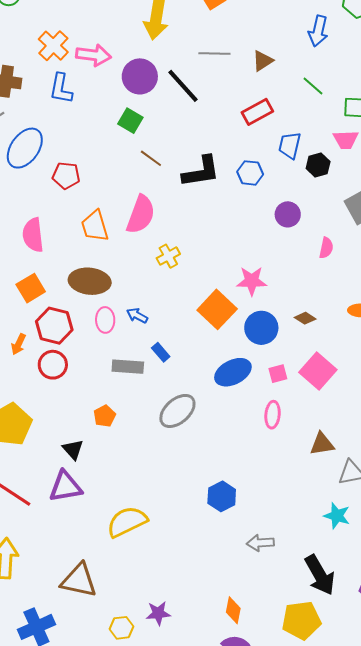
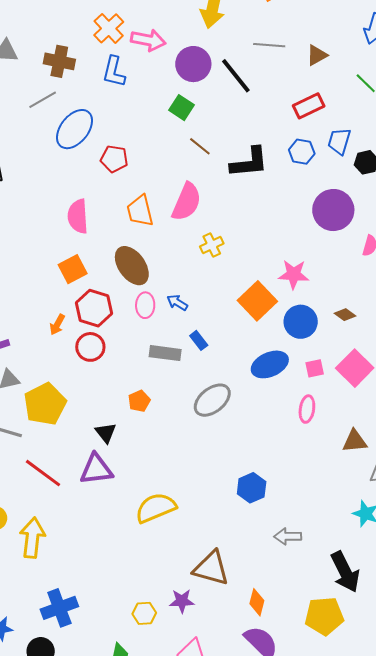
blue hexagon: (250, 173) -> (302, 152), moved
purple circle: (288, 214) -> (333, 210), size x1.6
brown ellipse: (90, 281) -> (132, 266), turned 45
brown triangle: (79, 580) -> (211, 568), moved

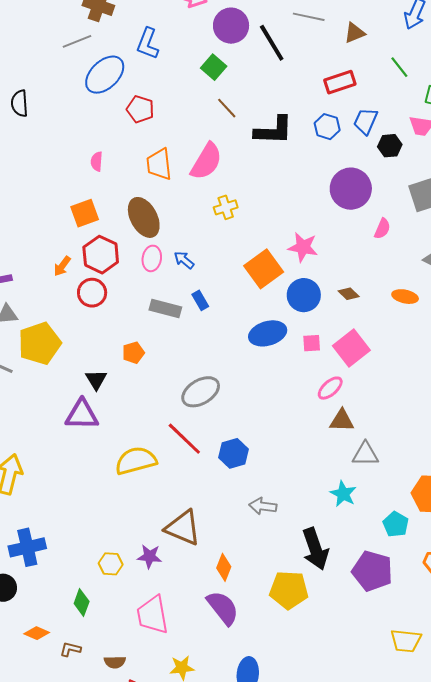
blue L-shape: (114, 72) -> (148, 44), moved
pink semicircle: (78, 216) -> (97, 161), size x0.6
gray ellipse: (212, 400) -> (201, 392), moved
pink ellipse: (307, 409) -> (330, 388), moved, turned 32
red line: (43, 473) -> (184, 439), moved

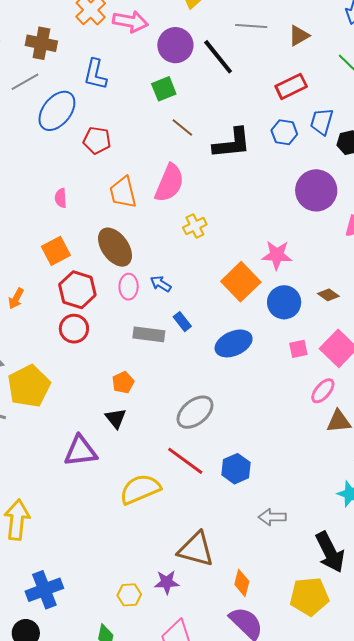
green square: (214, 67) -> (164, 89), turned 35
orange arrow: (62, 266) -> (16, 298), moved
blue ellipse: (268, 333) -> (234, 343), moved
black triangle: (96, 380) -> (116, 418), moved

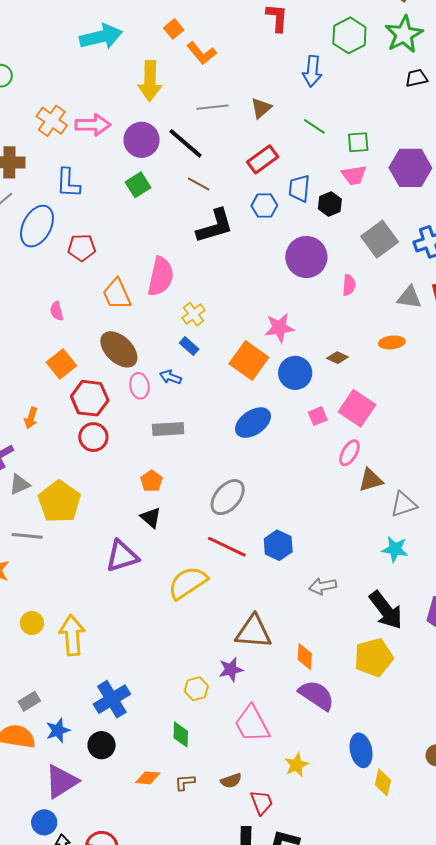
brown line: (182, 127) -> (199, 184), moved
blue rectangle: (182, 322) -> (189, 346), moved

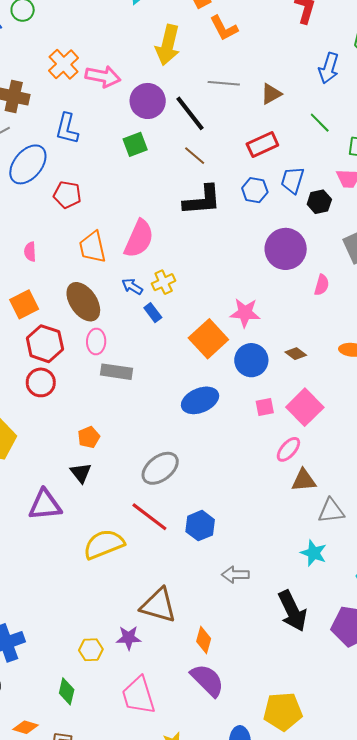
blue arrow: (170, 377) -> (132, 286), moved
gray rectangle: (168, 429) -> (116, 372), moved
yellow pentagon: (374, 657) -> (283, 711), moved

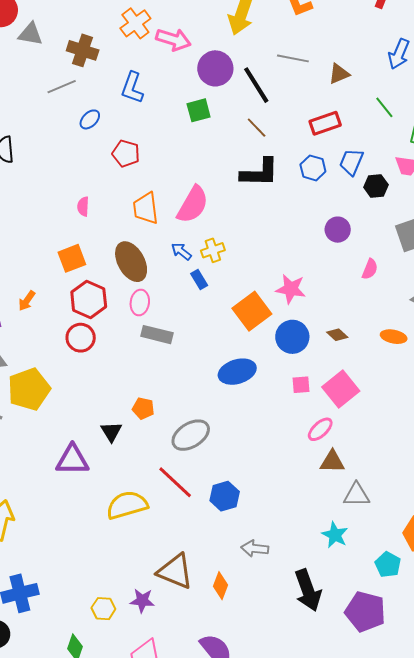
blue ellipse: (28, 164) -> (90, 119), size x0.5
purple circle: (286, 249) -> (338, 230), size x0.6
orange pentagon: (89, 437) -> (143, 408), moved, turned 30
orange diamond: (204, 640) -> (221, 586), moved

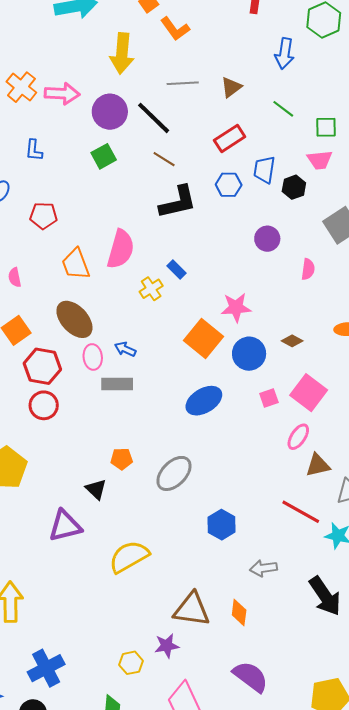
blue L-shape: (132, 88) -> (34, 150), size x0.7
blue arrow: (181, 251) -> (125, 349), moved
blue rectangle: (199, 280) -> (177, 269), moved
red line: (175, 482) -> (301, 512), moved

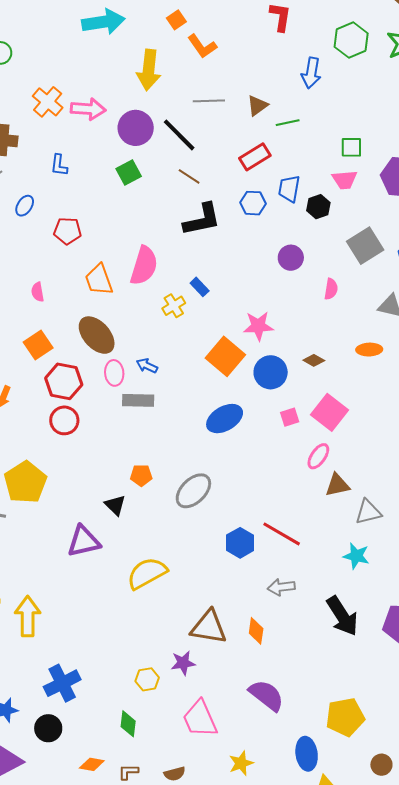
green line: (283, 109) -> (288, 123), moved, turned -50
red line: (301, 512) -> (282, 534), moved

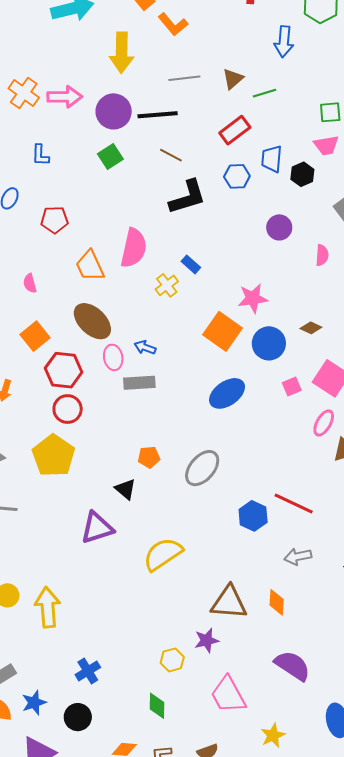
black line: (179, 135) -> (158, 115), turned -45
yellow pentagon: (25, 482) -> (54, 456), moved
blue cross: (62, 683) -> (88, 671), size x0.7

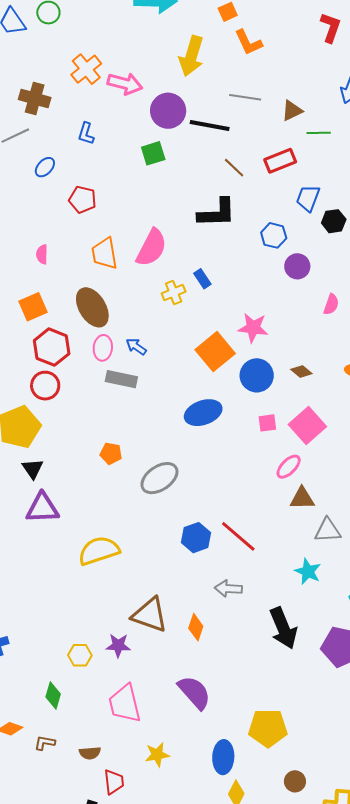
brown line: (171, 155) -> (234, 168), moved
blue hexagon: (237, 176) -> (274, 235), moved
black triangle: (125, 489) -> (33, 469), moved

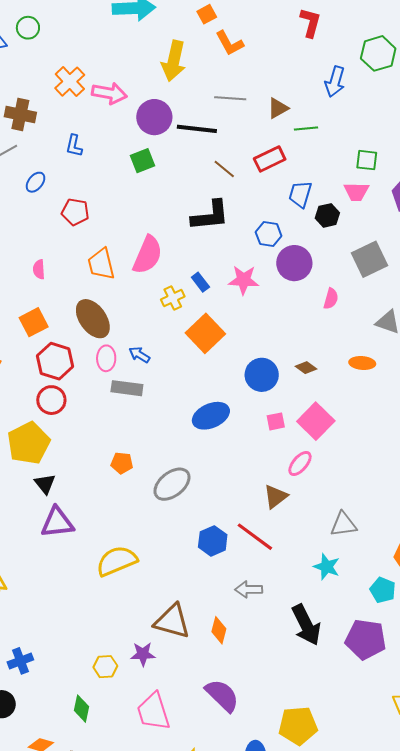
purple circle: (297, 266) -> (294, 263), size x1.4
pink star: (253, 328) -> (244, 280), moved
orange square: (215, 352) -> (205, 333), moved
brown triangle: (302, 498) -> (276, 497), moved, turned -32

